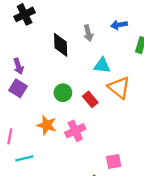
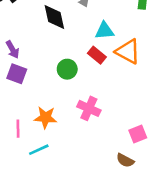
red rectangle: (90, 99) -> (97, 55), moved
orange star: (47, 125) -> (45, 118), moved
pink cross: (75, 131) -> (89, 108), turned -30

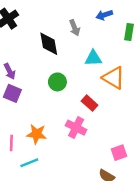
red rectangle: (97, 55) -> (90, 103), moved
green circle: (67, 69) -> (57, 82), moved

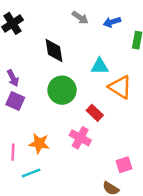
gray arrow: (75, 28) -> (80, 18), moved, turned -35
green circle: (57, 82) -> (62, 90), size x1.5

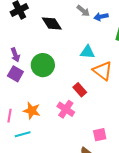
gray arrow: (80, 18) -> (83, 11), moved
black diamond: (54, 50) -> (52, 23), moved, turned -30
green circle: (62, 90) -> (43, 65), moved

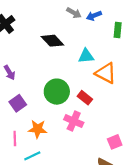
black diamond: (52, 23) -> (52, 41), moved
green circle: (43, 65) -> (57, 92), moved
purple square: (15, 74) -> (18, 103), moved, turned 35

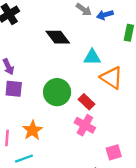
purple square: (18, 103) -> (14, 89), moved, turned 35
pink cross: (74, 121) -> (85, 125), moved
orange star: (38, 129) -> (32, 130), turned 30

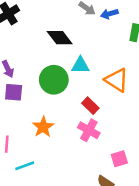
cyan triangle: (92, 57) -> (80, 65), moved
green circle: (57, 92) -> (54, 80), moved
orange star: (32, 130) -> (43, 127), moved

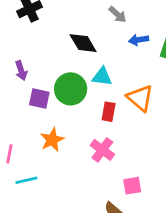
blue arrow: (109, 14) -> (139, 40), moved
purple square: (14, 92) -> (39, 99), moved
red rectangle: (90, 106) -> (109, 112), moved, turned 49

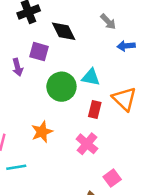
black diamond: (83, 43) -> (64, 31), moved
purple square: (39, 99) -> (39, 52), moved
pink square: (132, 186) -> (112, 178), turned -30

